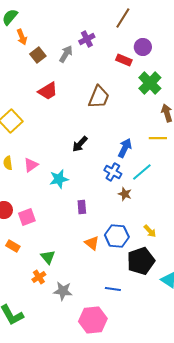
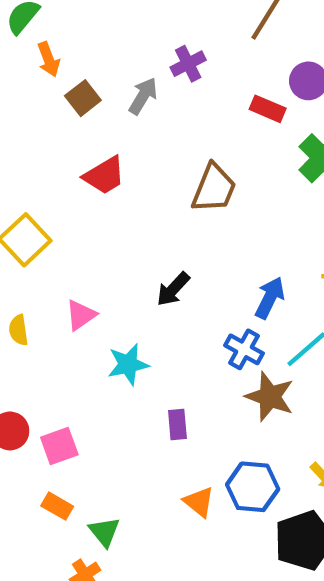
pink triangle: (31, 165) -> (81, 315), moved
brown star: (125, 194) -> (270, 397), size x1.6
orange rectangle: (13, 246) -> (57, 506), moved

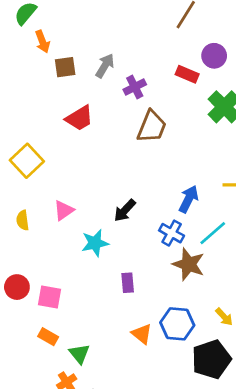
purple cross: (188, 64) -> (135, 87), moved
brown square: (83, 98) -> (65, 67), turned 30
black arrow: (173, 289) -> (125, 210), moved
pink square: (59, 446) -> (50, 297), turned 30

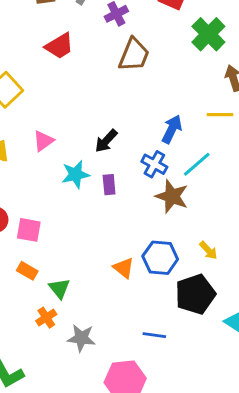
purple rectangle: (128, 283) -> (109, 185), moved

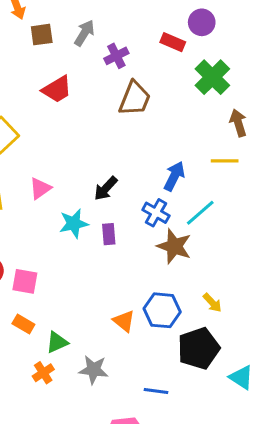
green triangle: (59, 288) -> (57, 342), turned 45
gray star: (81, 338) -> (94, 370), moved

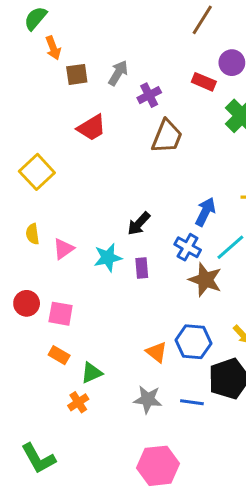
pink triangle: (40, 188) -> (63, 249), moved
gray star: (94, 370) -> (148, 399), moved
blue line: (156, 391) -> (192, 402), moved

